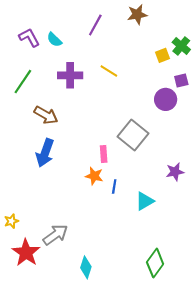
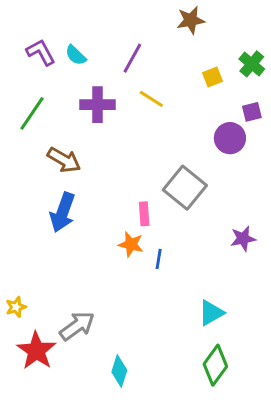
purple line: (95, 25) -> (132, 58), moved
yellow square: (162, 55) -> (212, 77), moved
cyan triangle: (145, 201) -> (211, 313), moved

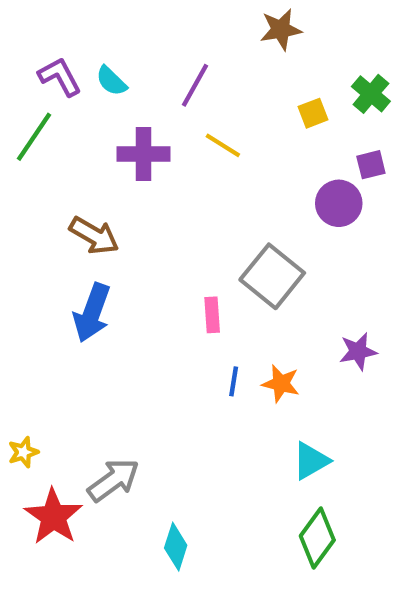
green line: (32, 113) -> (34, 137), moved
orange star: (131, 244) -> (281, 384), moved

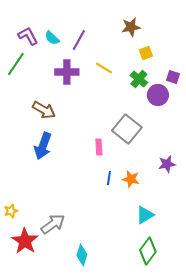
brown star: (281, 30) -> (131, 27), moved
purple line: (195, 85) -> (79, 40), moved
green cross: (371, 94) -> (139, 79), moved
purple square: (371, 165) -> (173, 77), turned 32

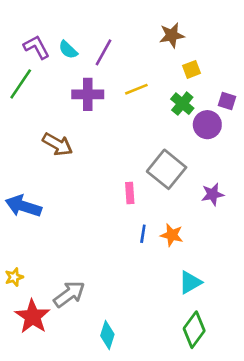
yellow line: (104, 68) -> (136, 89), turned -54
blue arrow: (43, 146) -> (23, 206), moved, turned 88
purple star: (167, 164) -> (213, 194), moved

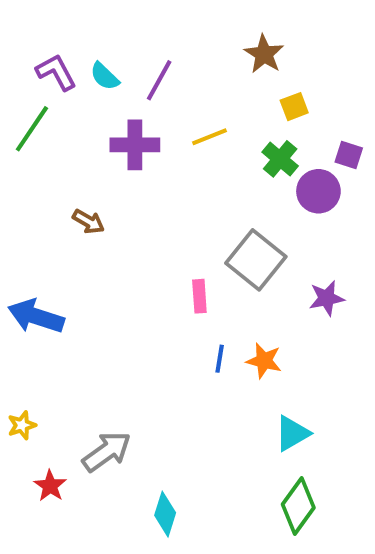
brown star: (172, 35) -> (264, 54), turned -30
brown arrow: (57, 144) -> (88, 222), size x0.7
red star: (33, 317) -> (50, 486), size x0.6

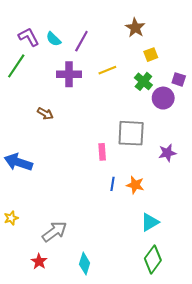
gray square: (256, 260) -> (131, 133), turned -36
red star: (50, 486) -> (39, 261), moved

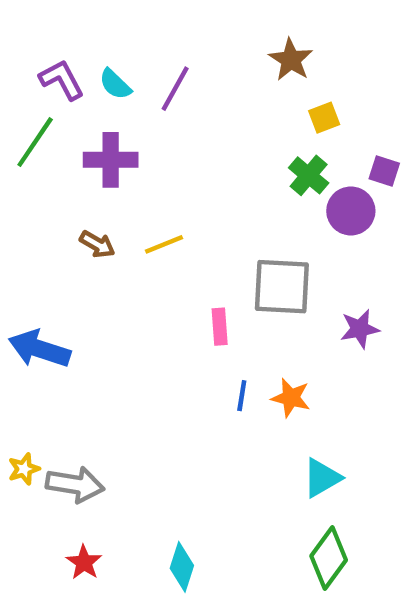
yellow line: (107, 70) -> (164, 244), moved
purple cross: (69, 74) -> (111, 160), moved
gray arrow: (55, 231) -> (75, 485), moved, turned 45

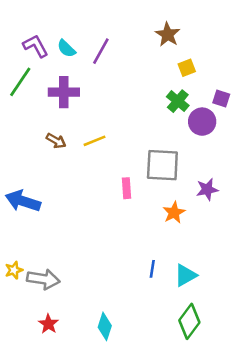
blue line: (242, 396) -> (152, 269), moved
orange star: (291, 398) -> (174, 213), moved, turned 30

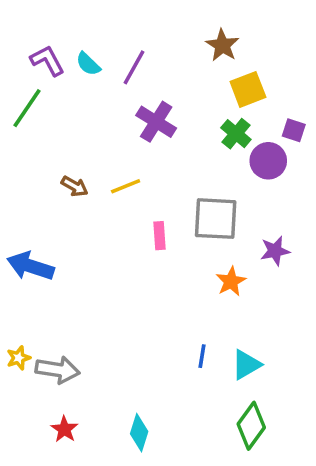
yellow square: (187, 68) -> (248, 89), size x1.5
purple cross: (64, 92) -> (156, 122), moved, turned 32
pink rectangle: (127, 188) -> (160, 236), moved

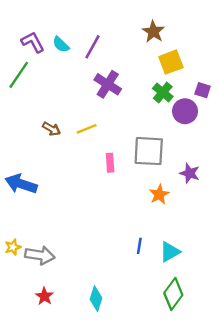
purple star: (275, 251) -> (190, 173), turned 30

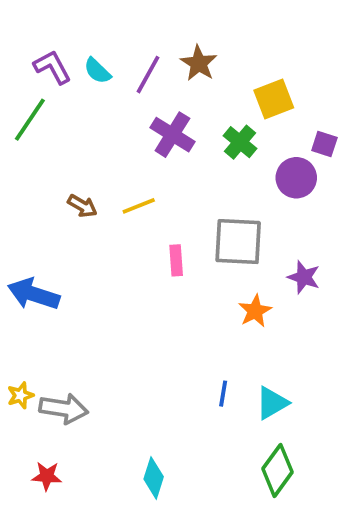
brown star: (153, 32) -> (199, 63), moved
green cross: (163, 92) -> (240, 142), moved
red star: (44, 296) -> (47, 476), moved, turned -30

